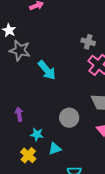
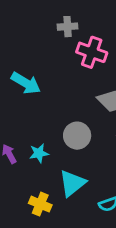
cyan star: (37, 134) -> (39, 153), moved
cyan triangle: (55, 149) -> (72, 183), size x1.5

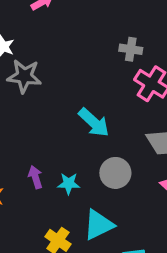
cyan arrow: (26, 83) -> (94, 123), moved

